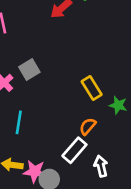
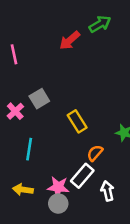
yellow rectangle: (92, 88) -> (77, 121), moved
pink star: (35, 171) -> (58, 187), moved

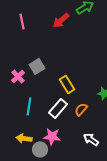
pink line: (14, 54) -> (22, 21), moved
white rectangle: (82, 176) -> (58, 108), moved
white arrow: (108, 191) -> (91, 139), turned -42
gray circle: (58, 204) -> (40, 149), moved

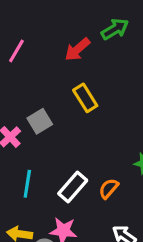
pink line: (22, 21) -> (16, 51), turned 42
yellow rectangle: (67, 84) -> (85, 98), moved

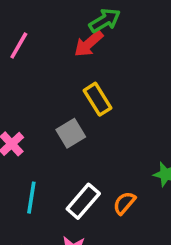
green arrow: (115, 29) -> (105, 20), moved
gray square: (40, 121) -> (71, 133), moved

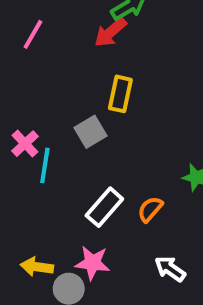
yellow rectangle: (98, 99) -> (120, 94), turned 44
cyan line: (31, 198) -> (45, 165), moved

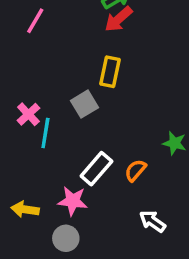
red arrow: (110, 32) -> (118, 19), moved
pink star: (93, 263) -> (73, 201), moved
yellow arrow: (37, 267) -> (25, 209), moved

